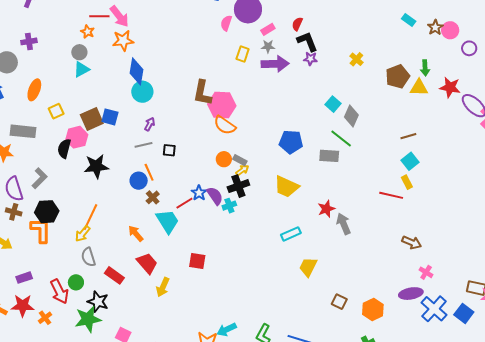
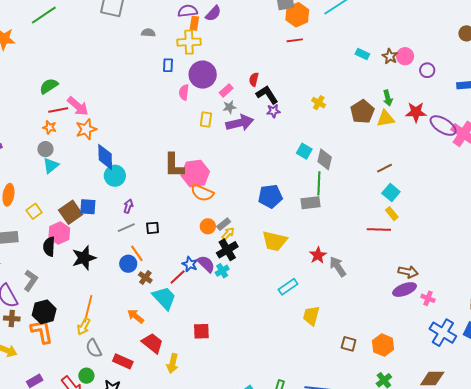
green line: (341, 139) -> (319, 183), turned 65
gray rectangle: (240, 160) -> (224, 224), turned -56
purple ellipse: (411, 294) -> (405, 290), moved

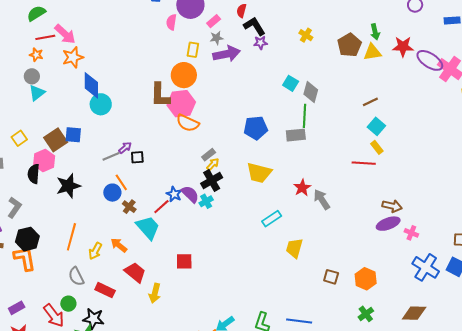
purple arrow: (128, 206) -> (125, 148), moved, turned 32
orange circle: (208, 226) -> (184, 75), moved, size x1.6
yellow arrow: (84, 327) -> (95, 251), moved

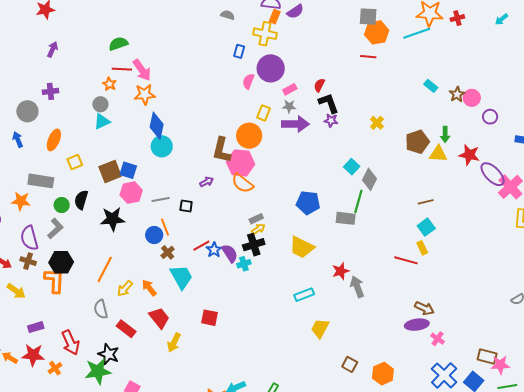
purple arrow: (125, 148) -> (207, 182), moved
pink hexagon: (44, 160) -> (131, 193), moved
red line: (161, 207) -> (201, 246), moved
green circle: (68, 304) -> (62, 205), moved

